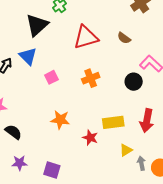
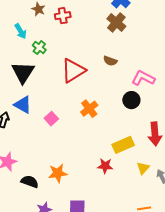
orange star: (60, 120) -> (58, 173), moved

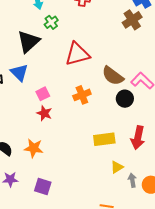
brown semicircle: (110, 61) -> (113, 76), moved, size x1.6
red star: (105, 166) -> (44, 113), moved

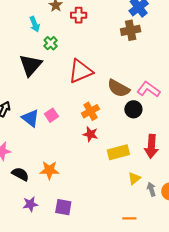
brown cross: (132, 20) -> (131, 30), turned 30
blue triangle: (19, 73) -> (30, 118), moved
red star: (44, 113) -> (90, 134), moved

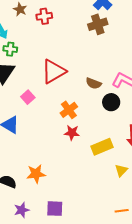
green cross: (51, 43) -> (10, 49), moved, turned -32
brown semicircle: (118, 88) -> (94, 83), size x0.7
pink square: (51, 115) -> (28, 97), moved

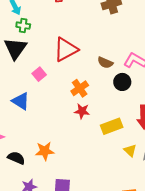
yellow triangle: (121, 170) -> (130, 151), turned -32

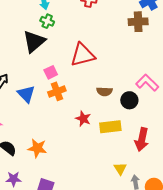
brown semicircle: (105, 63) -> (104, 91), moved, turned -35
orange cross: (80, 88) -> (57, 91), moved
yellow rectangle: (112, 126) -> (110, 127), moved

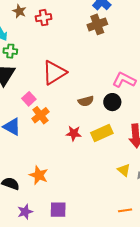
orange star: (37, 148) -> (39, 175), turned 30

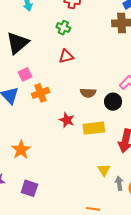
green cross: (10, 51) -> (63, 28), moved
red triangle: (54, 73) -> (66, 56), size x0.6
pink square: (29, 99) -> (25, 74), moved

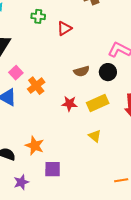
red triangle: (66, 56) -> (64, 28), moved
yellow triangle: (104, 170) -> (95, 136), moved
purple square: (29, 188) -> (53, 169), moved

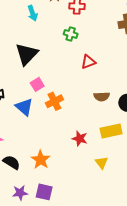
red triangle: (64, 28) -> (88, 62), moved
red star: (69, 104) -> (80, 139), moved
purple square: (53, 169) -> (44, 192), moved

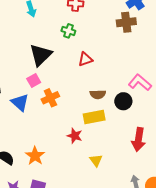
black triangle: (27, 54) -> (41, 55), moved
yellow rectangle: (111, 131) -> (94, 117), moved

